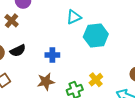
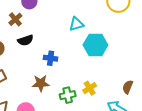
black semicircle: (18, 51) -> (25, 40), moved

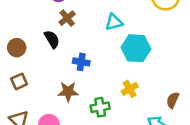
brown cross: (15, 19) -> (67, 18), moved
black semicircle: (25, 40) -> (52, 39), turned -105
yellow cross: (90, 88) -> (130, 89), moved

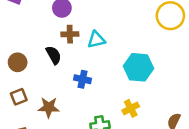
brown cross: (67, 18) -> (70, 34), turned 35
cyan triangle: (114, 22) -> (96, 40), moved
brown star: (68, 92) -> (49, 107), moved

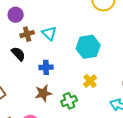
cyan triangle: (96, 40) -> (49, 33), turned -49
brown star: (49, 107) -> (43, 93), moved

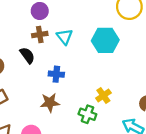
purple circle: (16, 15) -> (40, 11), moved
cyan hexagon: (88, 47) -> (105, 40), moved
green cross: (69, 101) -> (87, 114), moved, turned 35

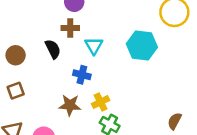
cyan triangle: (65, 37) -> (94, 46), moved
yellow cross: (103, 95) -> (101, 102), moved

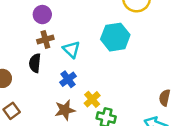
black semicircle: (53, 49) -> (35, 63), turned -132
blue cross: (82, 75) -> (68, 79), turned -35

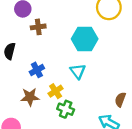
brown cross: (45, 39) -> (38, 27), moved
cyan triangle: (71, 50) -> (78, 71), moved

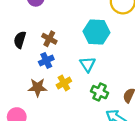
brown cross: (38, 27) -> (49, 39), moved, turned 32
green cross: (66, 109) -> (100, 92), moved

